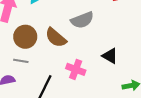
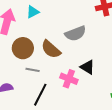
black triangle: (110, 56) -> (87, 67), moved
gray line: (21, 61) -> (33, 70), moved

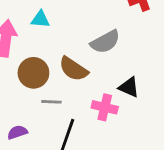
cyan triangle: (33, 12) -> (40, 19), turned 40

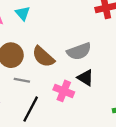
cyan triangle: (40, 19) -> (23, 13), turned 35
gray semicircle: (105, 42) -> (79, 51), moved

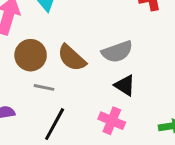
pink cross: (64, 91) -> (112, 121), moved

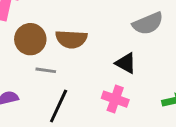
gray semicircle: (117, 52) -> (148, 23), moved
brown semicircle: (72, 58) -> (71, 39), turned -36

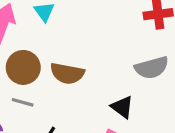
gray line: (46, 70) -> (23, 102), moved

